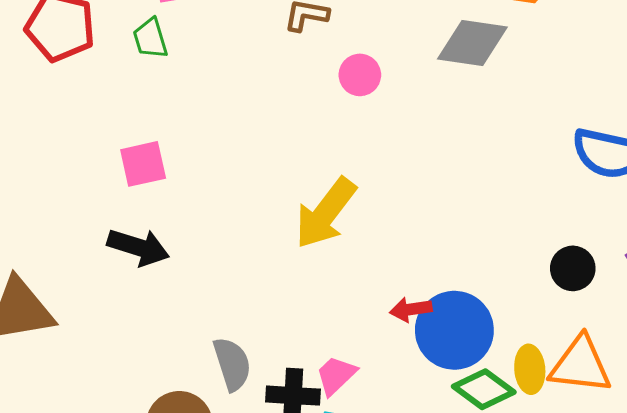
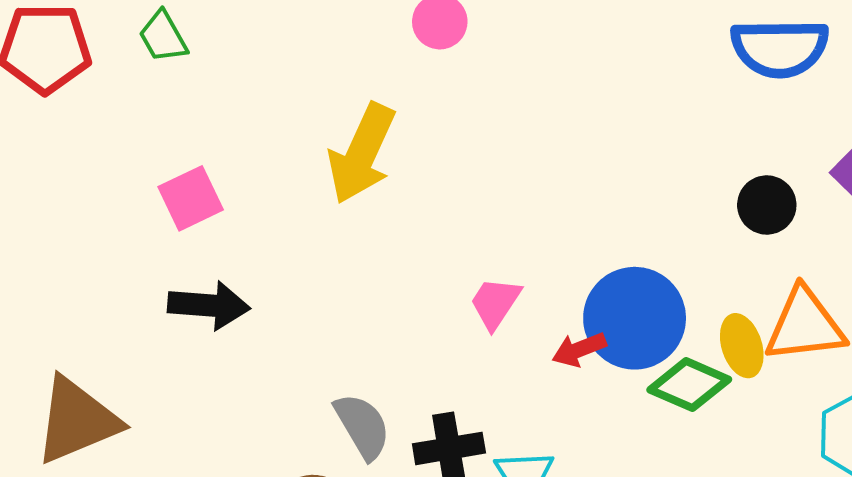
yellow arrow: (326, 213) -> (362, 154), moved
red arrow: (411, 309) -> (579, 349), moved
pink trapezoid: (336, 375) -> (495, 303), moved

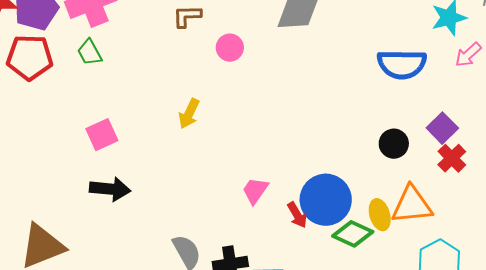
yellow arrow: (362, 154) -> (189, 114), size x0.6
red arrow: (579, 349) -> (297, 215), turned -100

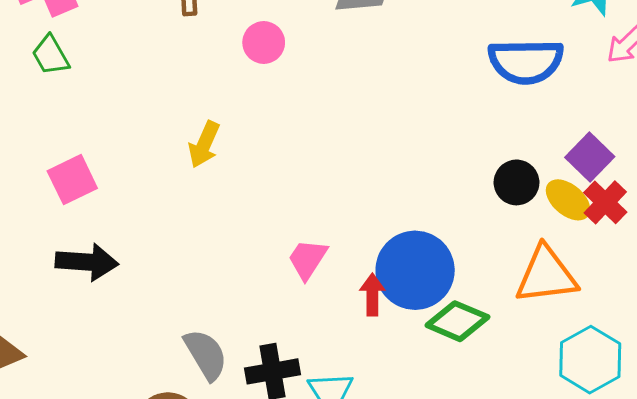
red arrow: (297, 215) -> (372, 295), turned -148
yellow ellipse: (380, 215) -> (568, 200), moved, turned -32

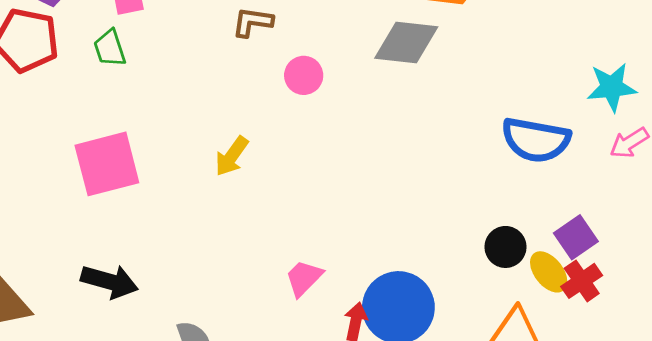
pink square: (72, 180) -> (107, 164), size x1.5
black arrow: (87, 262) -> (109, 281), moved

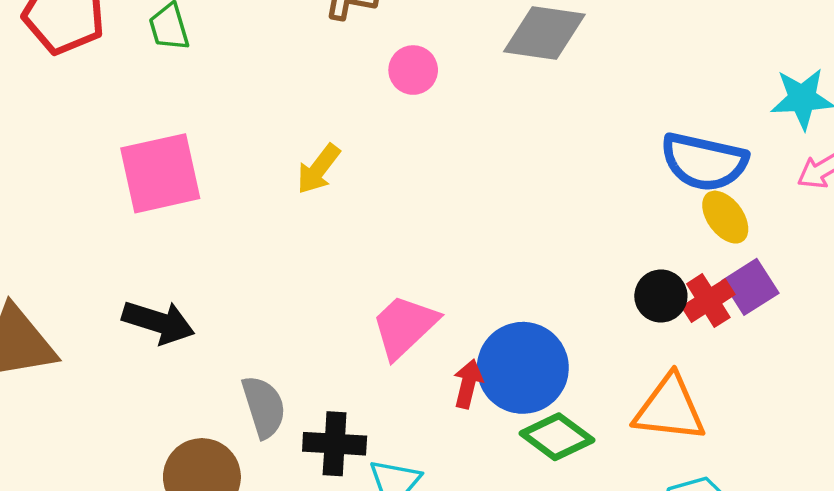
yellow ellipse: (549, 272) -> (725, 217), moved
pink trapezoid: (304, 278) -> (404, 326), size x1.4
red cross: (582, 281) -> (708, 301), moved

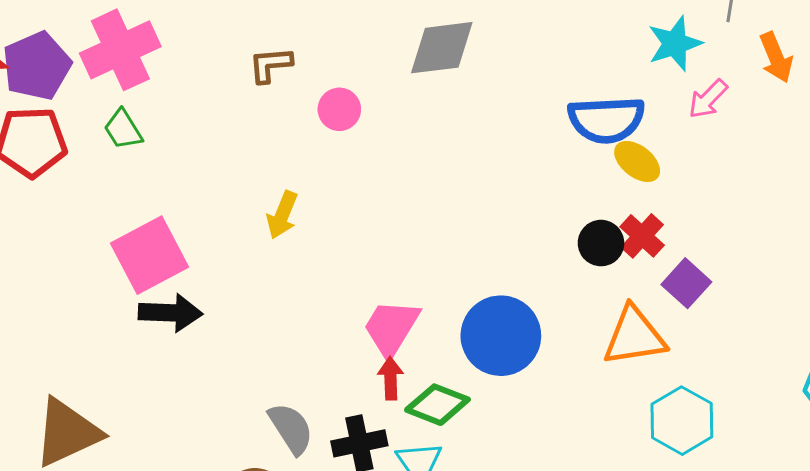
purple square: (750, 287) -> (686, 283), moved
black arrow: (158, 322) -> (170, 313), moved
red arrow: (468, 384) -> (390, 378), moved
green diamond: (557, 437) -> (437, 405), moved

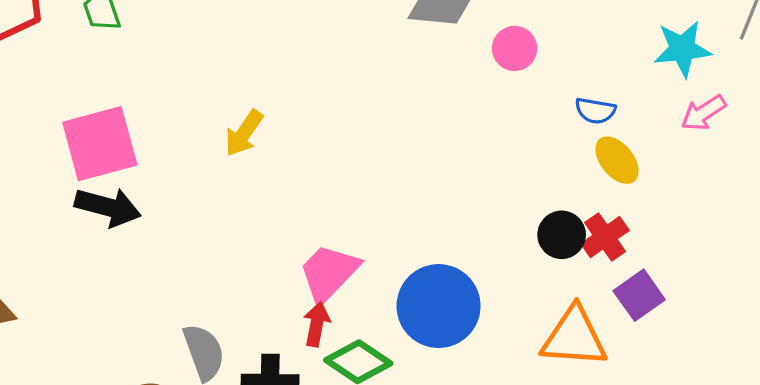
pink circle: (339, 109) -> (515, 48), moved
blue semicircle: (606, 120) -> (595, 111), size x0.5

